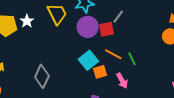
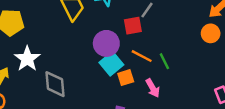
white star: (27, 21) -> (27, 59), moved, size x1.5
purple circle: (88, 27) -> (106, 43), moved
gray diamond: (42, 76) -> (55, 84), turned -30

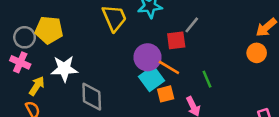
orange line: (142, 56) -> (169, 67), moved
white star: (27, 59) -> (64, 69), turned 30

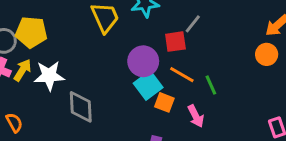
orange line: (169, 67) -> (182, 75), moved
yellow arrow: (37, 86) -> (22, 70), moved
orange square: (166, 94) -> (164, 102), turned 36

